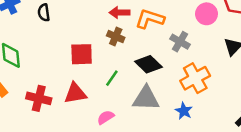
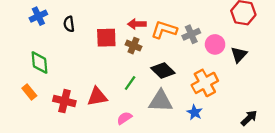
pink circle: (207, 14) -> (215, 44), moved
gray cross: (180, 42) -> (191, 34), moved, turned 36
red square: (82, 54) -> (106, 38), moved

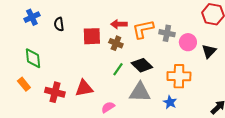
orange L-shape: (164, 30) -> (143, 29), turned -30
gray cross: (191, 34) -> (167, 33), turned 35
green line: (130, 83) -> (118, 69), moved
orange cross: (205, 83) -> (179, 76), turned 30

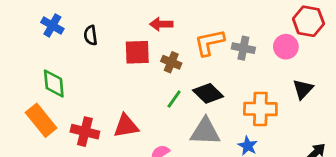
blue cross: (32, 17) -> (52, 25), turned -35
red arrow: (119, 24) -> (161, 24), moved
pink circle: (188, 42) -> (286, 47), moved
black triangle: (209, 51) -> (303, 89), moved
orange rectangle: (24, 84) -> (41, 120), size x1.6

